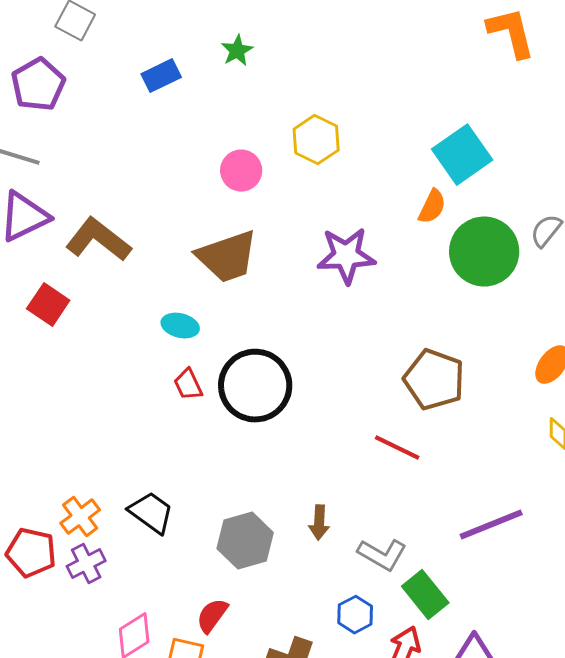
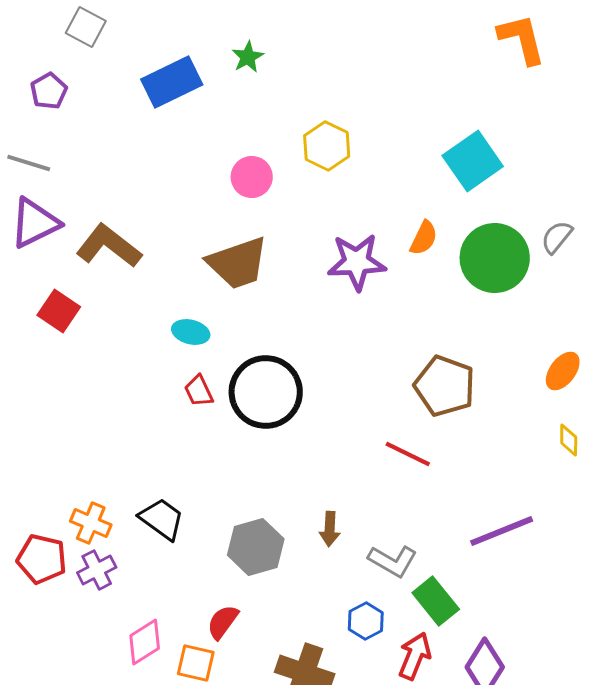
blue rectangle: (161, 76) -> (172, 82), size x1.5
purple pentagon: (38, 85) -> (49, 91), size x0.7
orange semicircle: (432, 207) -> (424, 238), moved
orange cross: (80, 517) -> (91, 523), turned -30

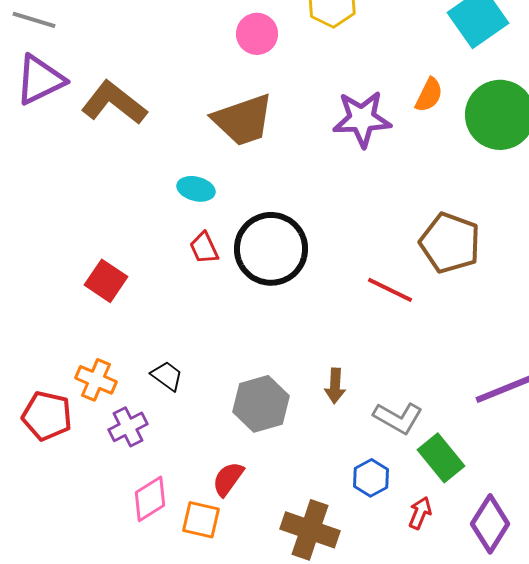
red square: (59, 311) -> (106, 281), moved
red line: (408, 454) -> (390, 290), moved
black trapezoid: (162, 519) -> (167, 376), size x0.7
purple cross: (97, 570) -> (128, 427), moved
red arrow: (415, 656) -> (420, 513), size x0.7

